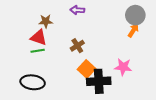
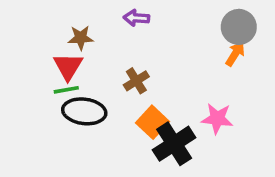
red triangle: (39, 38) -> (68, 66), turned 42
black cross: (99, 81) -> (174, 144), turned -30
black ellipse: (33, 82) -> (84, 111), moved

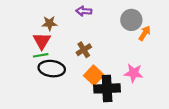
gray circle: (239, 27) -> (131, 20), moved
black cross: (174, 144) -> (107, 88), turned 30

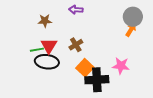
gray circle: (131, 20) -> (133, 17), moved
red triangle: (42, 41) -> (49, 46), moved

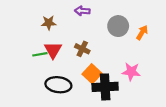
gray circle: (133, 17) -> (118, 26), moved
brown cross: (76, 45) -> (82, 49), turned -32
black ellipse: (47, 62) -> (58, 85), moved

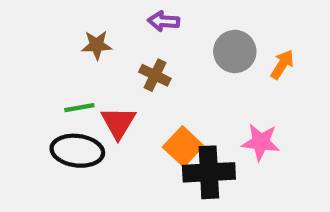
brown cross: (82, 49) -> (155, 75), moved
red triangle: (53, 50) -> (118, 123), moved
black ellipse: (58, 85) -> (77, 151), moved

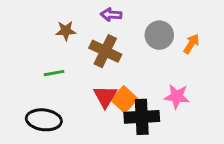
brown cross: (155, 75) -> (105, 51), size x1.5
red triangle: (118, 123) -> (105, 96), moved
black ellipse: (77, 151) -> (44, 120), moved

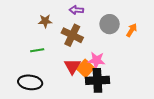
pink star: (177, 96) -> (96, 60), moved

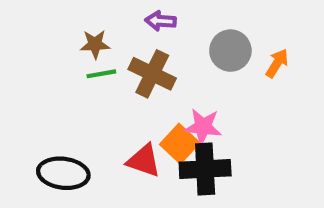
green line: (37, 50) -> (101, 74), moved
red triangle: (72, 66) -> (144, 161), moved, turned -42

